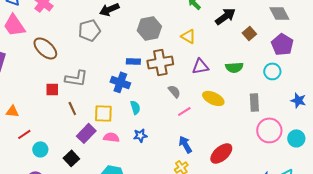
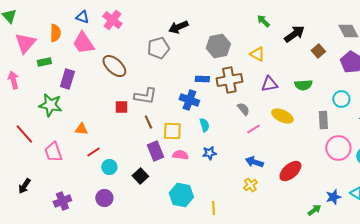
cyan circle: (272, 71) -> (341, 99), moved
brown line: (72, 108) -> (148, 122), moved
purple rectangle: (86, 133) -> (155, 151), turned -66
blue arrow: (185, 144) -> (254, 162), turned -42

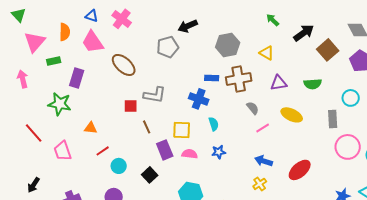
brown square: (318, 51) -> (328, 50), size x1.5
brown line: (148, 122) -> (147, 127), moved

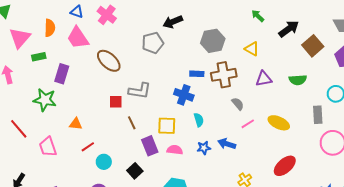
yellow ellipse: (292, 115) -> (279, 123), moved
blue arrow: (264, 161) -> (227, 144), moved

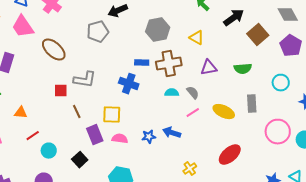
gray semicircle: (238, 104) -> (193, 93), moved
gray rectangle: (318, 115) -> (252, 104), moved
cyan semicircle: (199, 120) -> (172, 93), moved, turned -72

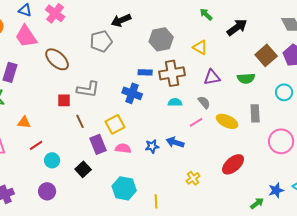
brown square: (258, 35) -> (266, 55), moved
gray semicircle: (193, 93) -> (204, 102), moved
yellow square: (112, 115) -> (115, 124), turned -30

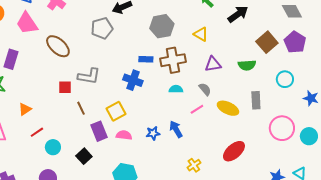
orange triangle: (24, 122) -> (25, 109), turned -40
blue arrow: (175, 142) -> (176, 129), turned 42

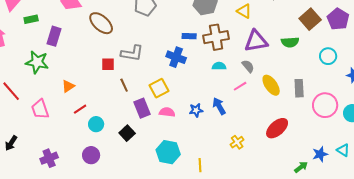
purple triangle: (213, 64) -> (256, 41), size x1.4
gray rectangle: (256, 100) -> (299, 88), moved
yellow ellipse: (228, 108) -> (271, 85), turned 30

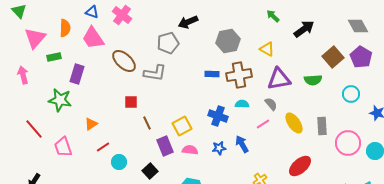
gray L-shape: (132, 53) -> (155, 73), moved
blue cross: (176, 57) -> (218, 116), moved

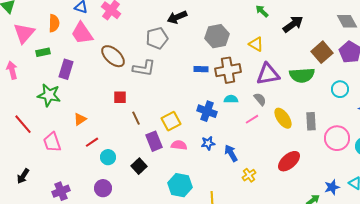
green semicircle: (313, 80) -> (302, 75), size x1.4
blue arrow: (242, 144) -> (231, 153), moved

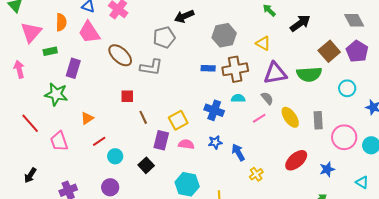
purple rectangle: (154, 141) -> (161, 140), turned 36
blue star: (332, 187) -> (327, 169), moved

